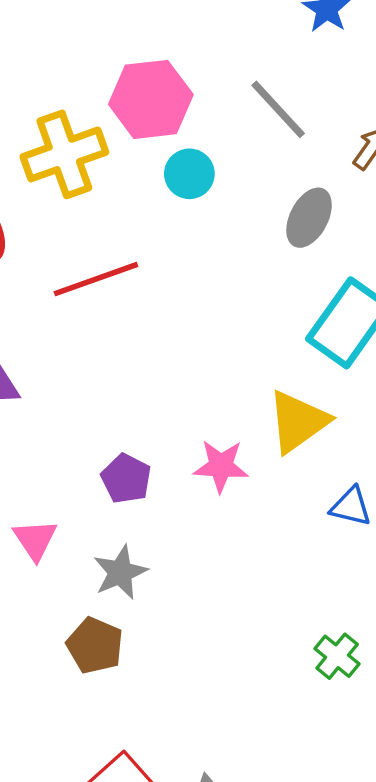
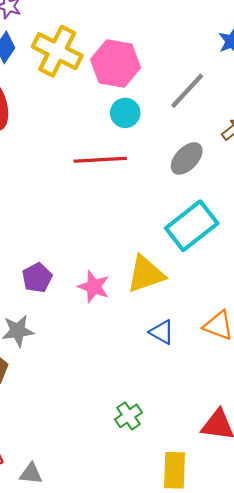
gray line: (278, 109) -> (187, 91), turned 69
yellow cross: (64, 154) -> (57, 51), moved, turned 30
red line: (96, 279) -> (100, 160), moved

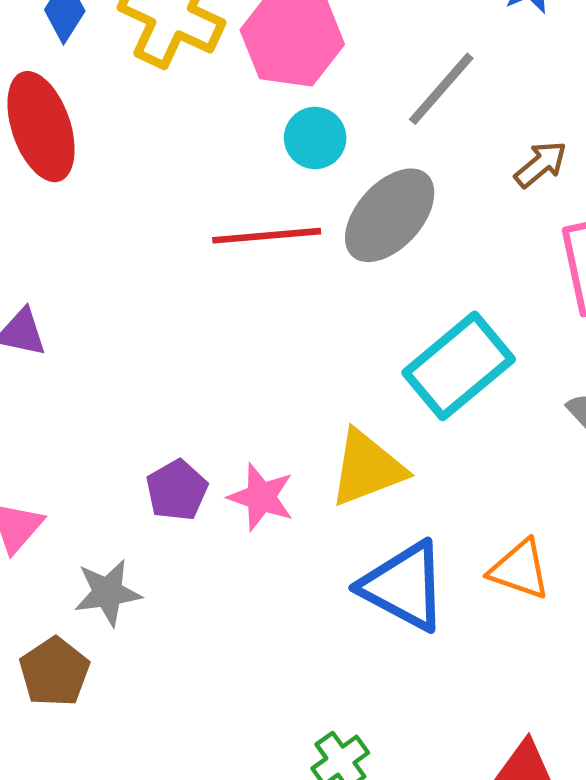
gray ellipse: (187, 158) -> (390, 215), moved, size x1.4
purple pentagon: (37, 278) -> (177, 490), moved
blue triangle: (162, 332) -> (404, 586), size x1.8

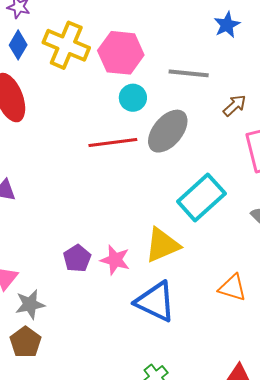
gray line: (441, 89) -> (189, 73), turned 57
blue triangle: (404, 586) -> (155, 302), moved
gray star: (108, 593) -> (30, 304), moved

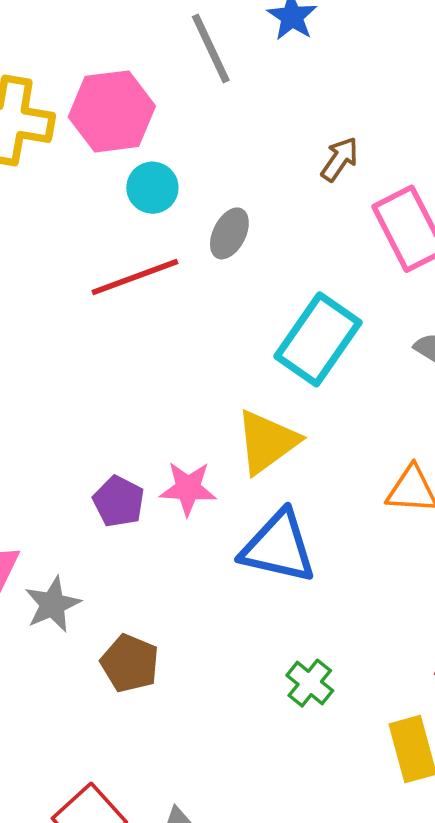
gray line: (189, 73) -> (211, 48), moved, turned 72
gray ellipse: (168, 131) -> (229, 233), size x0.6
brown pentagon: (25, 342) -> (130, 663), moved

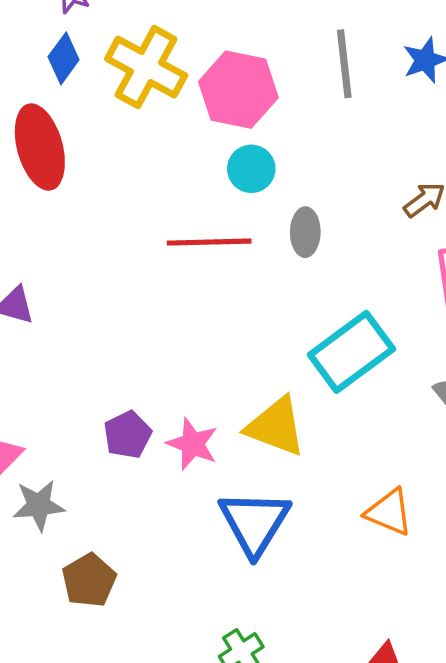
gray ellipse: (229, 233) -> (305, 232), turned -45
yellow triangle: (267, 442) -> (276, 427), turned 38
blue triangle: (278, 547) -> (254, 523), turned 30

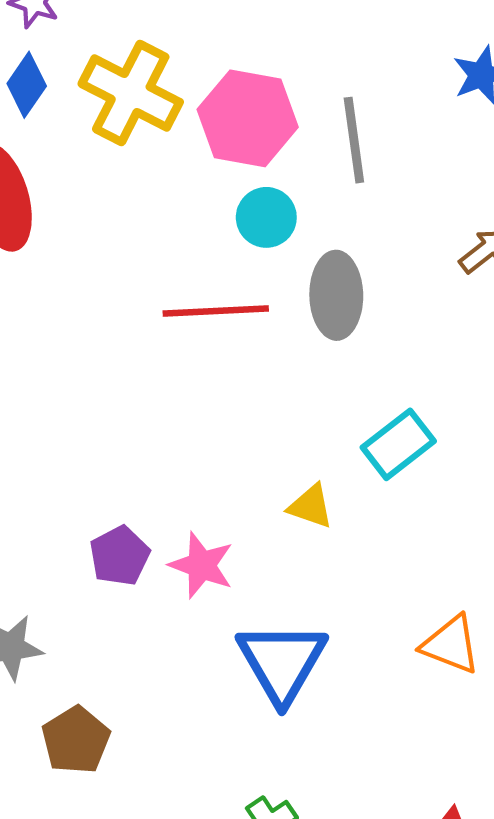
gray line: (344, 64) -> (354, 140), moved
gray ellipse: (305, 232) -> (336, 295), size x1.4
cyan rectangle: (351, 352) -> (398, 444), size x0.7
yellow triangle: (276, 427) -> (311, 506), moved, size x0.6

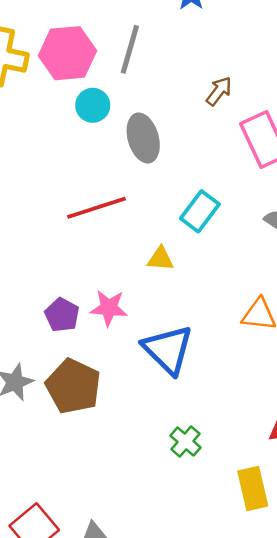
gray line: (354, 140) -> (130, 49), turned 39
red line: (216, 311) -> (97, 208), moved
brown pentagon: (76, 740) -> (73, 386), moved, size x1.4

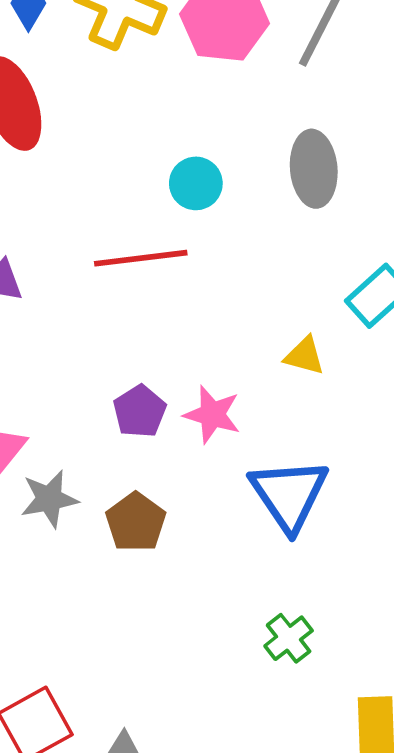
cyan circle: (93, 105) -> (196, 183), moved
red line: (97, 208) -> (141, 258), moved
brown pentagon: (73, 386) -> (136, 522), size x0.7

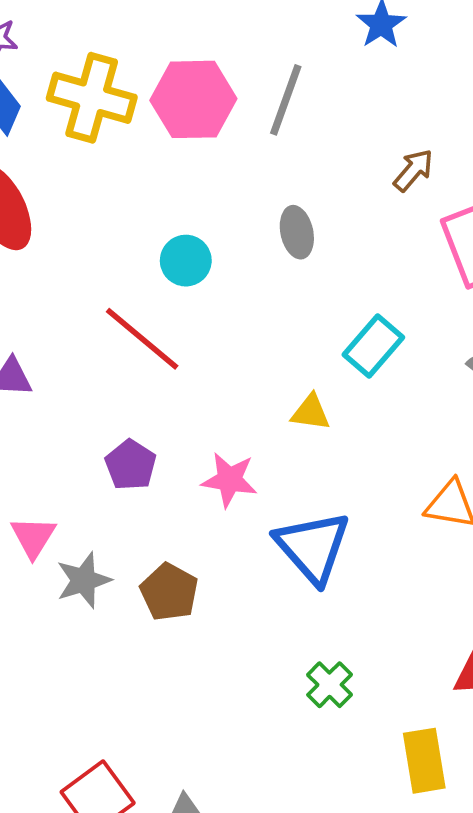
gray ellipse: (314, 169) -> (297, 232), size x0.7
red line: (141, 258) -> (142, 339), turned 54
purple pentagon: (140, 411) -> (131, 465), moved

